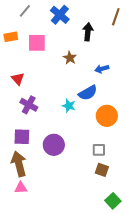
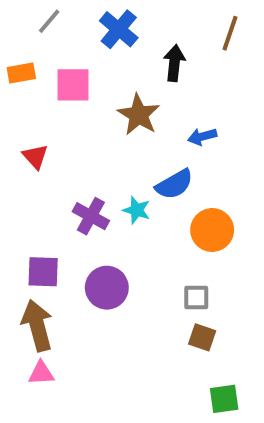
brown star: (70, 58) -> (139, 115), size x1.5
purple cross: (29, 105) -> (91, 216), moved
green square: (113, 201) -> (224, 399), turned 35

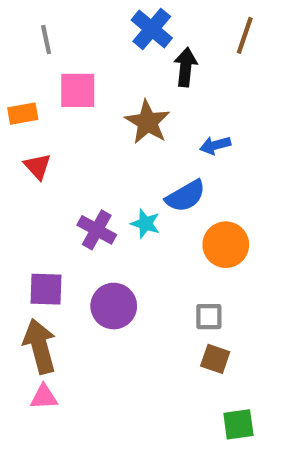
gray line: (49, 21) -> (46, 40), moved, turned -52
blue cross: (119, 29) -> (152, 29), moved
orange rectangle: (21, 73) -> (23, 114), moved

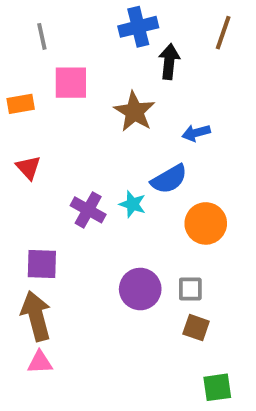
blue cross: (152, 29) -> (138, 27), turned 36
red triangle: (38, 166) -> (28, 168), moved
purple circle: (114, 306) -> (140, 289), moved

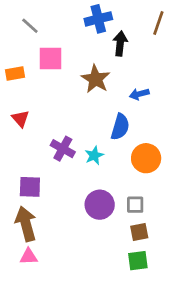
gray line: (42, 36) -> (30, 26), turned -36
blue semicircle: (169, 179) -> (120, 127), turned -44
cyan star: (132, 204) -> (94, 155), moved, turned 30
brown square: (196, 328) -> (139, 232), turned -30
green square: (217, 387) -> (138, 261), moved

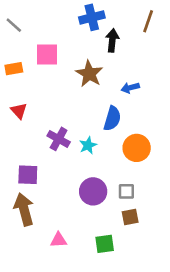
gray line: (30, 26) -> (14, 25), moved
pink triangle: (29, 257) -> (59, 240), moved
green square: (138, 261) -> (105, 244), moved

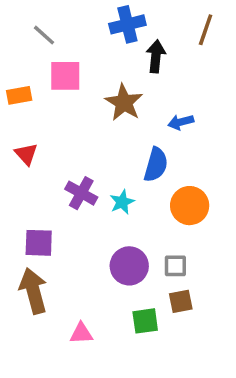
gray line: (14, 25) -> (44, 35), moved
green square: (105, 244) -> (145, 321), moved

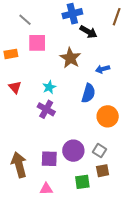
black arrow: (156, 56) -> (88, 32), turned 114
cyan star: (122, 202) -> (49, 87), moved
purple square: (39, 243) -> (49, 159), moved
gray square: (175, 266) -> (100, 151), turned 32

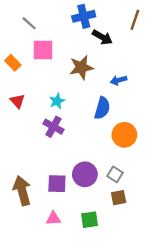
orange rectangle: (11, 54) -> (13, 63), turned 56
brown star: (70, 58) -> (81, 67), turned 30
green square: (82, 182) -> (89, 220), moved

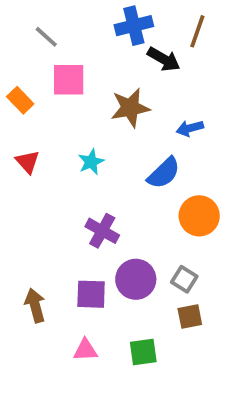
brown line: (135, 20) -> (197, 31), moved
blue semicircle: (102, 108) -> (164, 173), turned 30
purple cross: (53, 127) -> (102, 231), moved
brown arrow: (22, 191) -> (35, 305), size x0.7

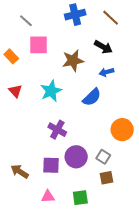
brown line: (197, 31) -> (111, 18), turned -66
black arrow: (164, 59) -> (103, 47), moved
cyan star: (91, 162) -> (51, 91), size x1.5
orange circle: (199, 216) -> (122, 130), moved
brown arrow: (35, 305) -> (20, 171), turned -42

